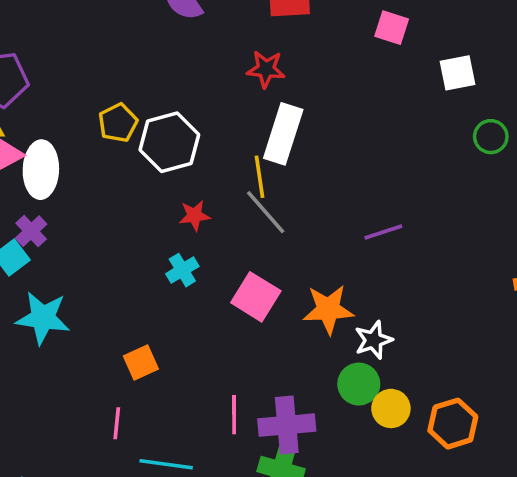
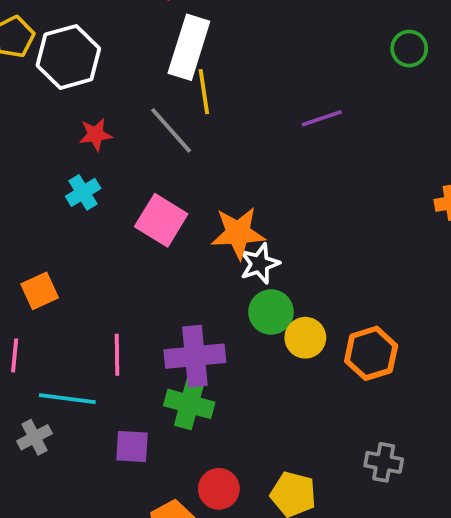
yellow line: (260, 177) -> (204, 92), moved
purple line: (383, 232) -> (322, 118), moved
white star: (373, 340) -> (260, 264), moved
pink line: (234, 415) -> (117, 355), moved

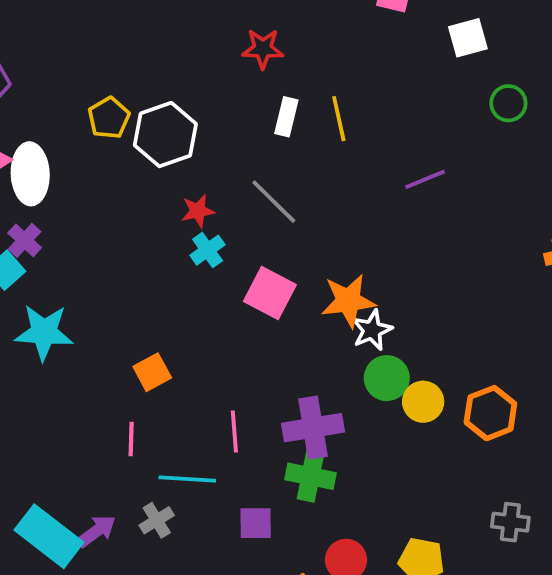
white rectangle: (189, 47) -> (286, 117), size x0.6
yellow line: (204, 92) -> (339, 119), moved
cyan cross: (83, 192) -> (208, 250), moved

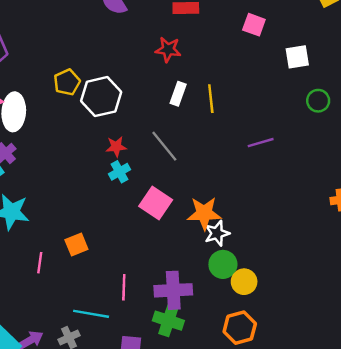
orange hexagon: (490, 413) -> (240, 328), moved
pink line: (131, 439) -> (40, 263), moved

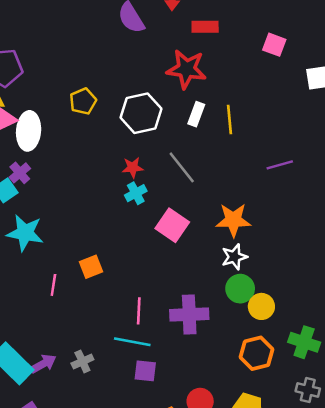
red star: (168, 50) -> (186, 69), size x1.5
white hexagon: (101, 97) -> (141, 113), moved
orange star: (204, 213) -> (233, 220), moved
cyan line: (91, 314) -> (132, 342), moved
green cross: (168, 321) -> (304, 342), moved

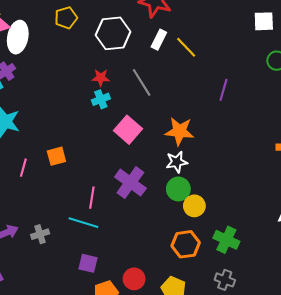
yellow line: (230, 119) -> (186, 47), turned -45
purple line: (280, 165) -> (223, 90), turned -65
purple cross: (189, 315) -> (130, 183), moved, turned 32
purple square: (145, 371) -> (88, 263), moved

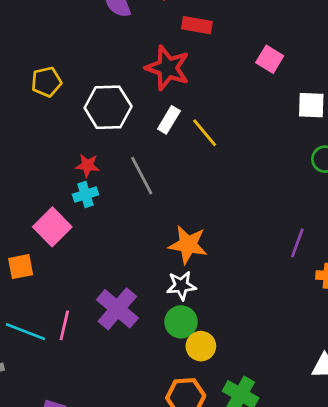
purple line: (223, 90) -> (297, 243), moved
pink square: (128, 130) -> (52, 227), moved
cyan line: (83, 223) -> (26, 332), moved

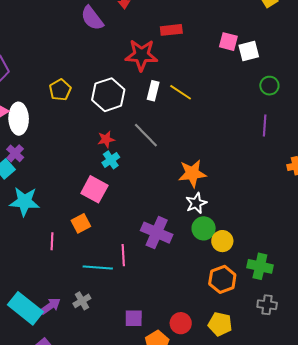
red rectangle: (197, 25) -> (171, 30), moved
pink square: (270, 59) -> (228, 42), moved
purple line: (297, 243) -> (265, 126), moved

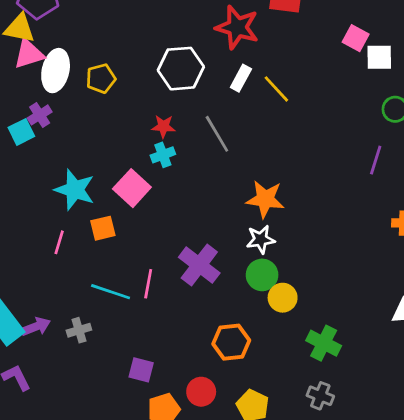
yellow pentagon: (60, 90) -> (101, 78), moved
cyan star: (24, 202) -> (75, 190), moved
orange hexagon: (222, 279) -> (231, 342), moved

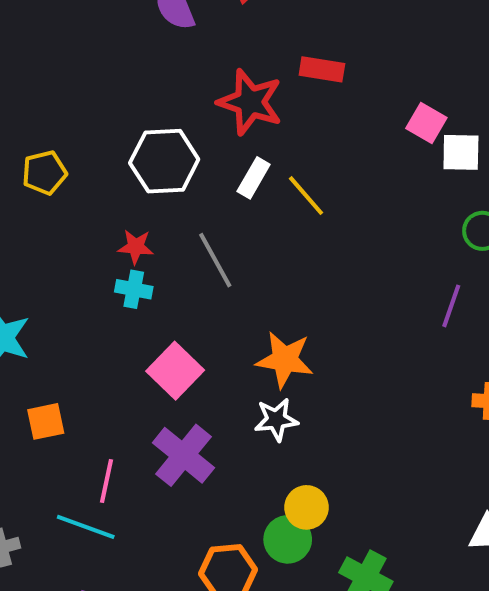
cyan cross: (163, 155) -> (134, 289), turned 30
pink square: (132, 188) -> (175, 371), moved
orange square: (103, 228) -> (46, 421), moved
green circle: (262, 275) -> (288, 539), moved
cyan line: (111, 292) -> (86, 527), moved

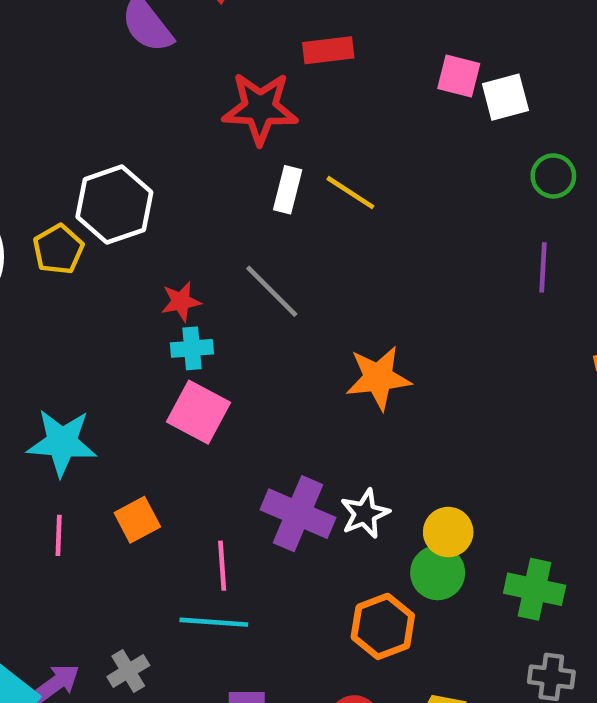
white hexagon: (164, 161) -> (114, 205), moved
pink square: (175, 371) -> (198, 412), moved
white star: (276, 420) -> (365, 514), moved

